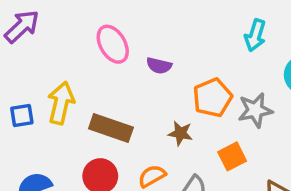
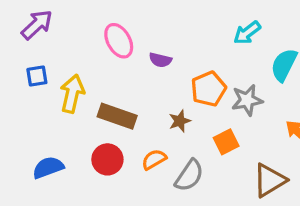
cyan arrow: (255, 35) -> (247, 33), turned 36
blue square: (22, 115) -> (37, 76), moved
brown star: (180, 133) -> (180, 121), turned -30

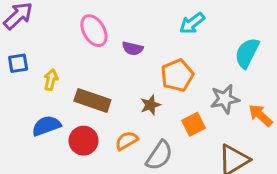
cyan arrow: (247, 33) -> (192, 23), moved
yellow arrow: (72, 94) -> (51, 80), size x0.6
gray star: (247, 100) -> (225, 99), moved
blue semicircle: (48, 167) -> (46, 126), moved

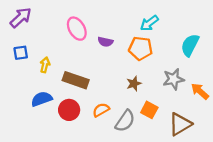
orange pentagon: (177, 75) -> (141, 48), moved, turned 30
brown star: (150, 105) -> (134, 84), moved
orange square: (194, 124) -> (149, 110), moved, turned -35

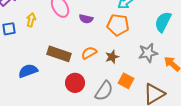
yellow arrow: (45, 65) -> (31, 20), moved
red circle: (69, 110) -> (75, 83), moved
orange semicircle: (101, 110) -> (89, 53), moved

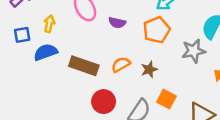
orange pentagon: (118, 25) -> (157, 30), turned -30
gray star: (148, 53) -> (194, 51), moved
blue semicircle: (28, 71) -> (46, 52), moved

